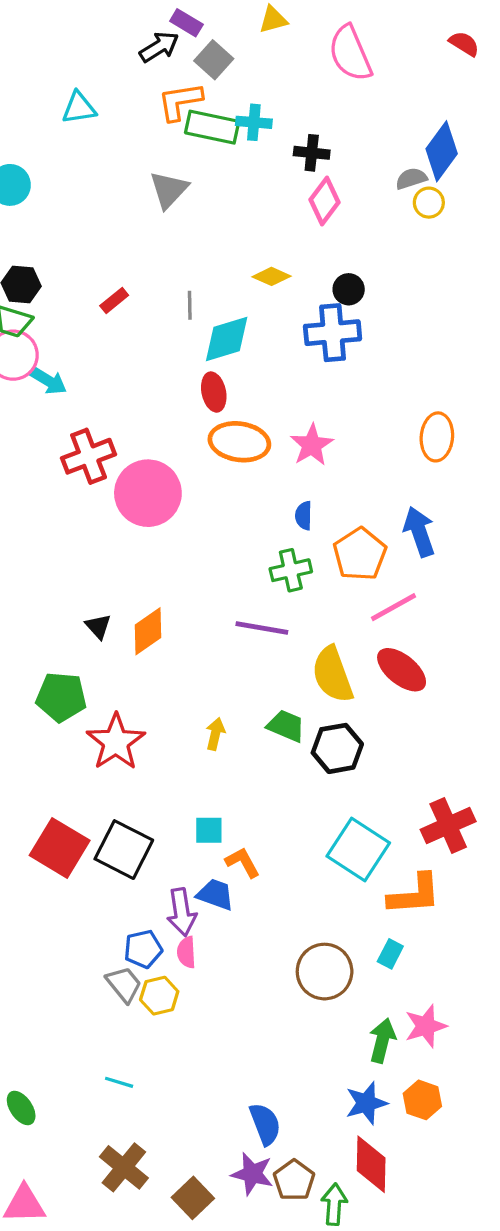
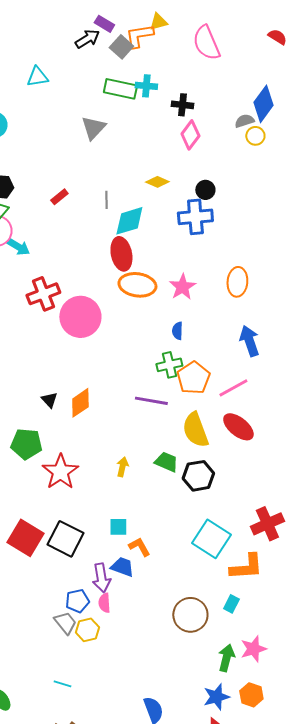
orange L-shape: (180, 101) -> (139, 36), moved
red ellipse: (214, 392) -> (121, 254), size x1.4
orange ellipse: (437, 437) -> (237, 282), moved
orange pentagon: (360, 554) -> (193, 378), moved

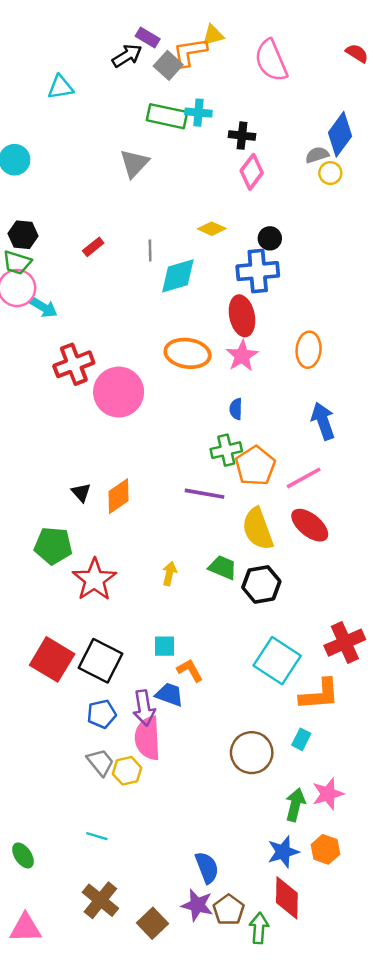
cyan triangle: (37, 77) -> (61, 87), moved
red ellipse: (121, 254) -> (242, 316), moved
blue pentagon: (77, 601) -> (102, 714), moved
pink semicircle: (104, 603) -> (148, 738), size x1.8

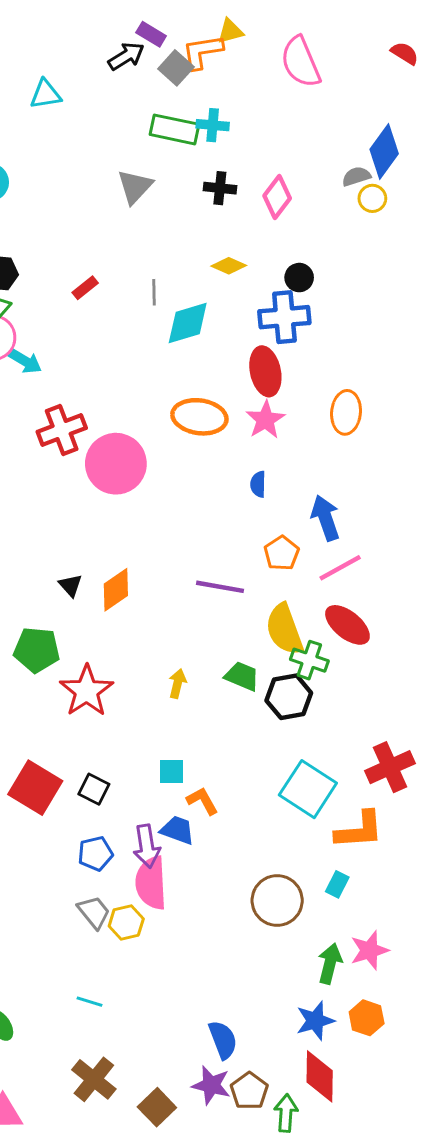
black cross: (242, 136) -> (220, 188), moved
blue arrow: (323, 421) -> (325, 518), moved
green cross: (226, 450) -> (309, 660), moved, turned 32
orange pentagon: (255, 466) -> (282, 553), size x0.7
black square: (100, 661) -> (94, 789), size x0.6

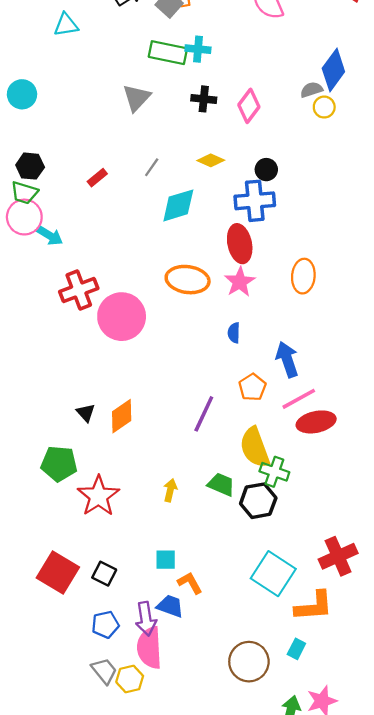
gray line: (154, 292) -> (152, 167), moved, turned 36
purple line: (220, 587) -> (204, 414), turned -75
red ellipse: (347, 625) -> (316, 422), moved, turned -51

